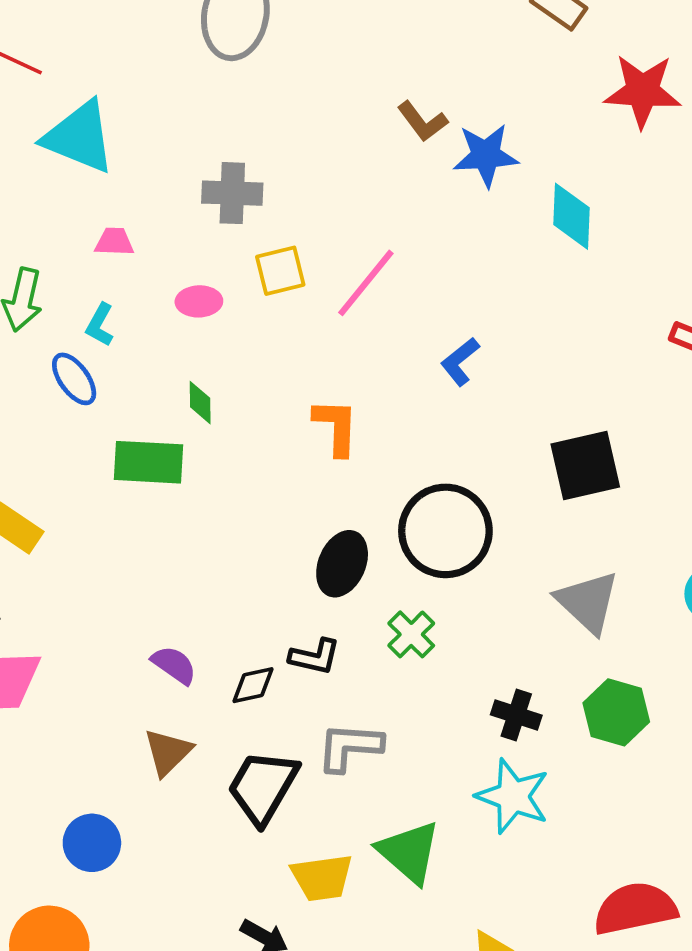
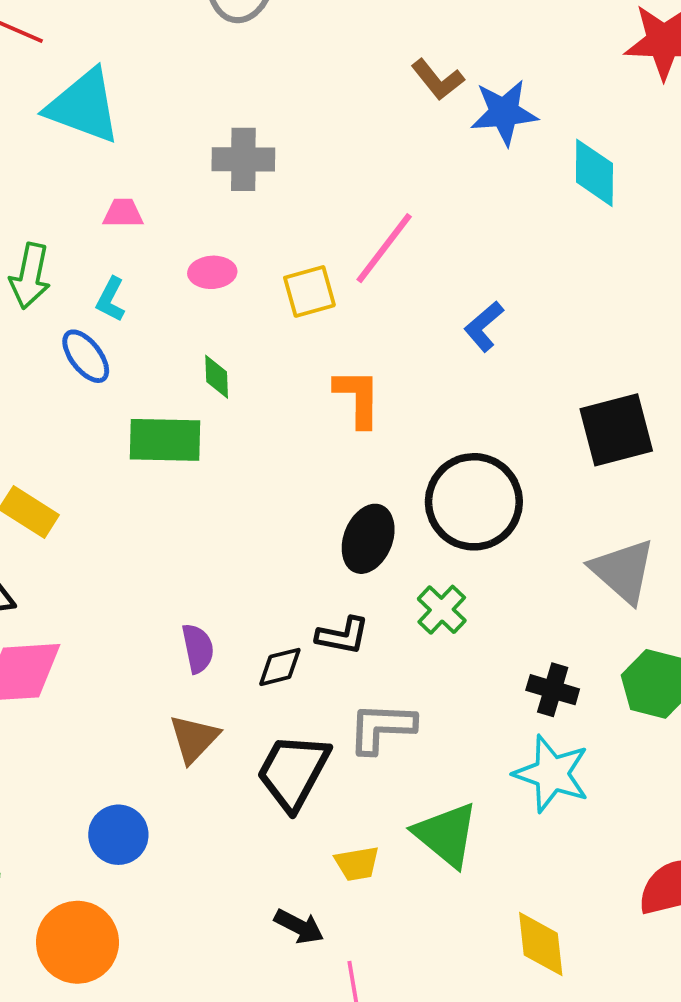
yellow square: (280, 271) -> (309, 291), moved
purple semicircle: (174, 665) -> (198, 648), turned 45
yellow trapezoid: (322, 878) -> (357, 864), size x0.7

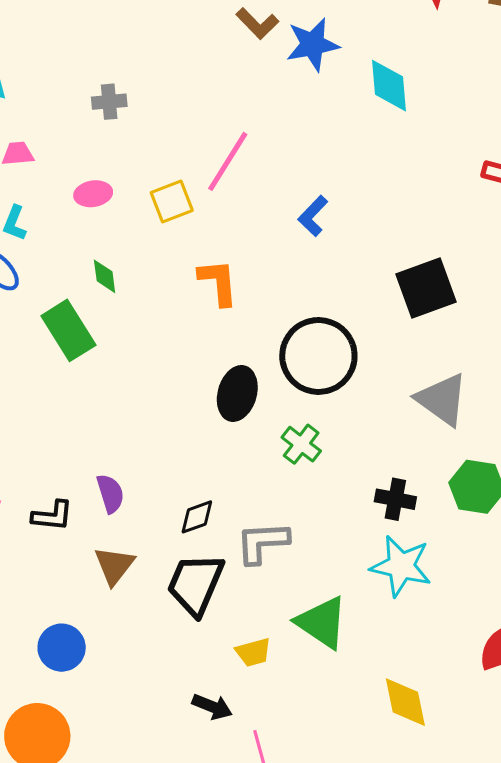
gray cross: (243, 159) -> (109, 102), size x0.7
green rectangle: (165, 440) -> (68, 330), turned 62
black L-shape: (343, 636) -> (52, 516), moved
black diamond: (280, 667) -> (197, 517), moved

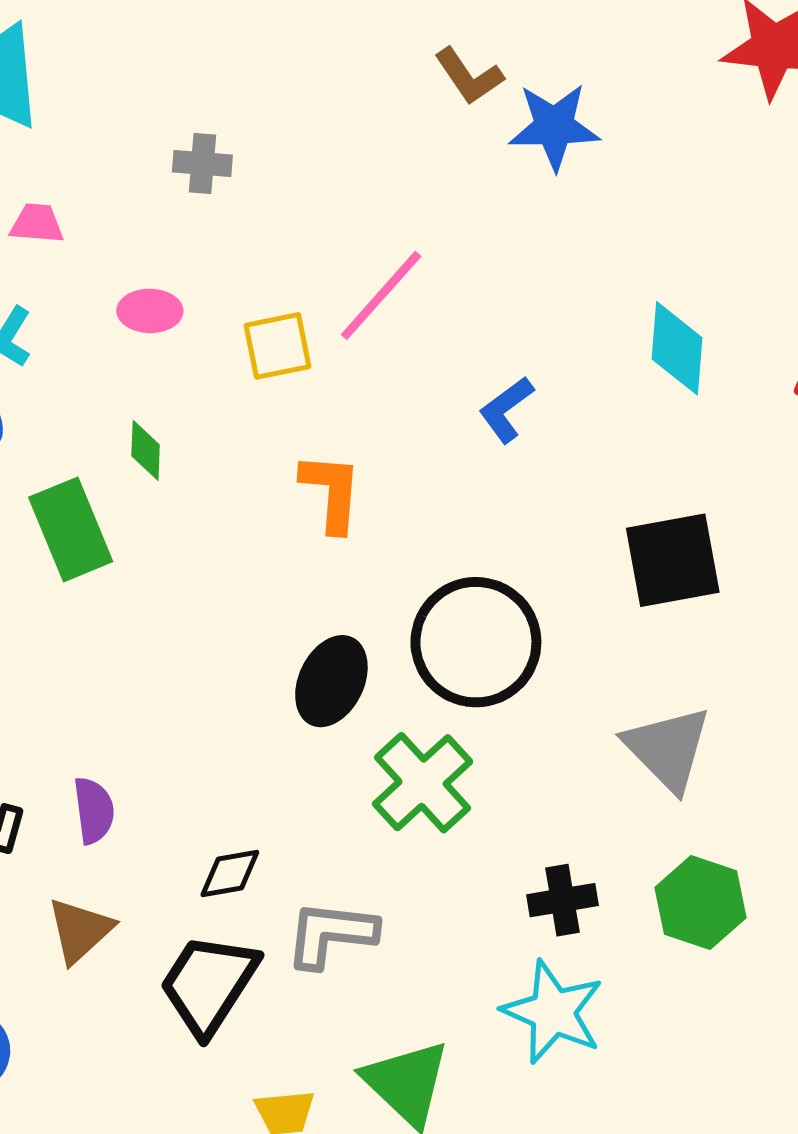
cyan diamond: (389, 86) -> (677, 348), moved
green cross: (301, 444) -> (423, 783), size x1.5
black cross: (395, 499) -> (562, 900), turned -30

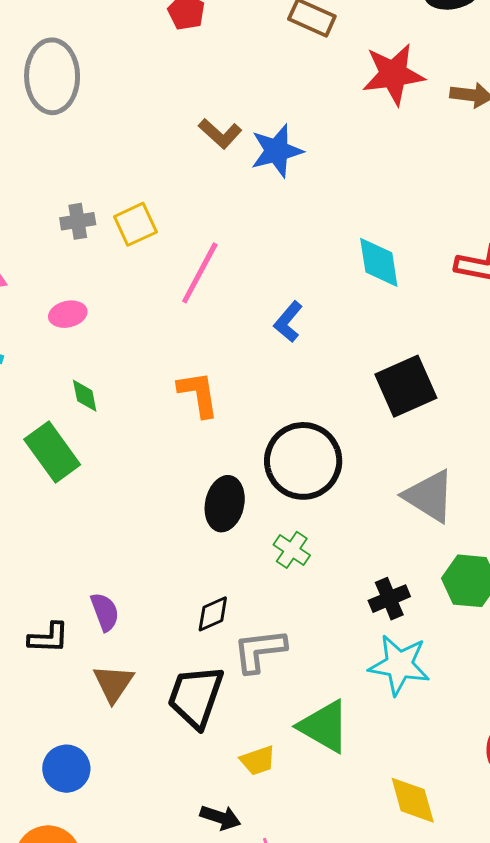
yellow square: (277, 346) -> (135, 224), moved
green cross: (423, 783) -> (292, 550), size x0.6
black diamond: (230, 873) -> (213, 614), moved

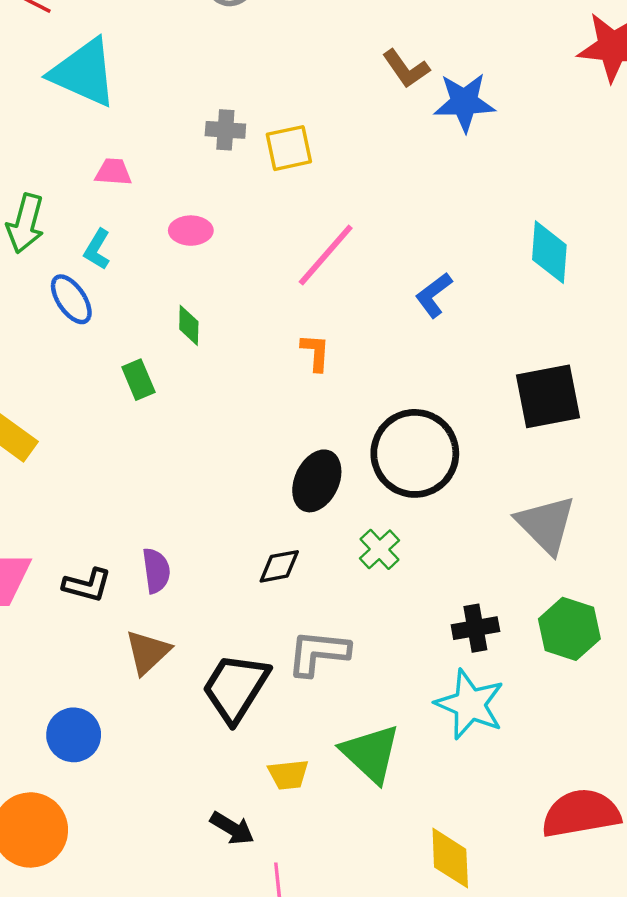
pink line: (200, 273) -> (326, 255), moved
orange L-shape: (198, 394) -> (315, 352), size x0.7
green rectangle: (52, 452) -> (138, 380), size x0.6
black diamond: (213, 614) -> (279, 566), moved

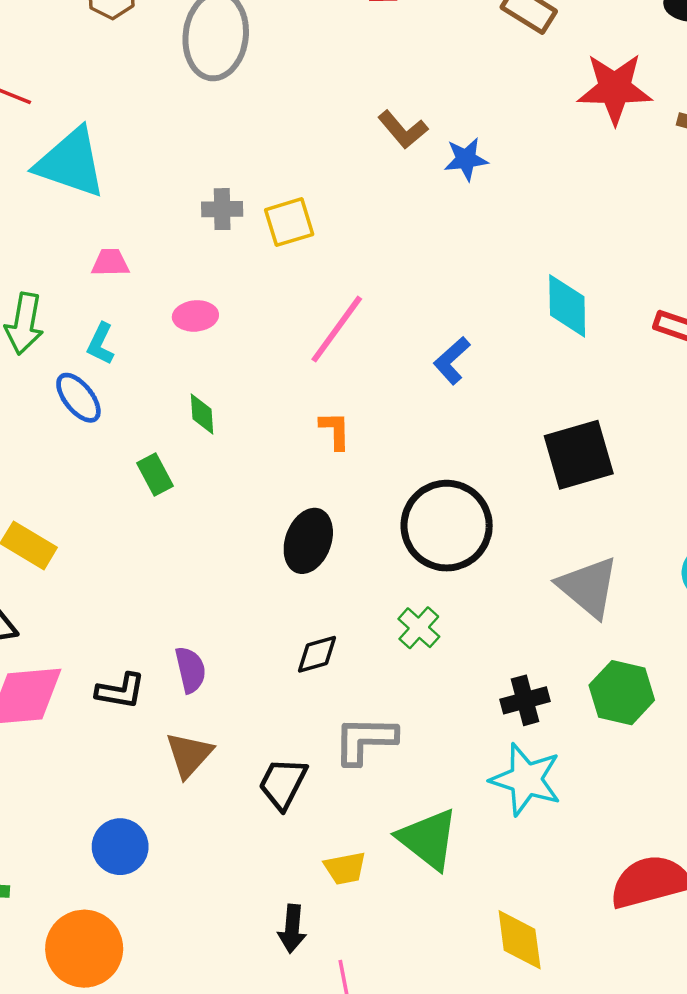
blue star: (464, 102) -> (466, 159), size x0.7
black ellipse: (317, 481) -> (308, 541), moved
black trapezoid: (236, 688) -> (283, 783), size x0.7
black arrow: (232, 828) -> (292, 929), turned 69

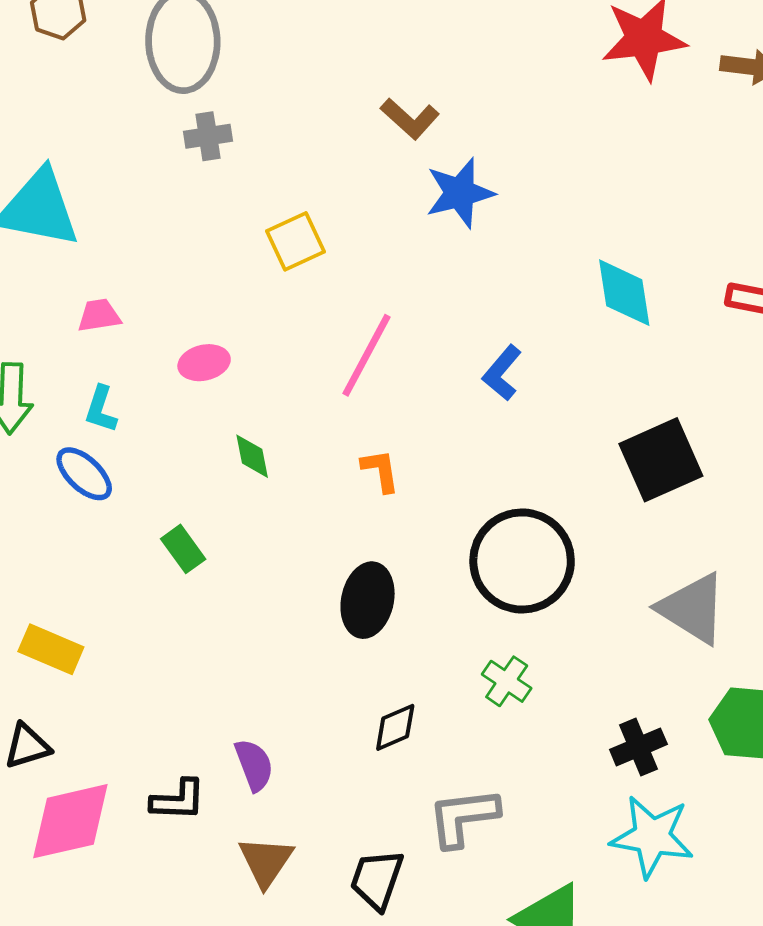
blue star: (466, 159) -> (460, 193), moved, size x1.4
gray cross: (222, 209) -> (208, 136), moved
green diamond: (202, 414) -> (252, 456), moved

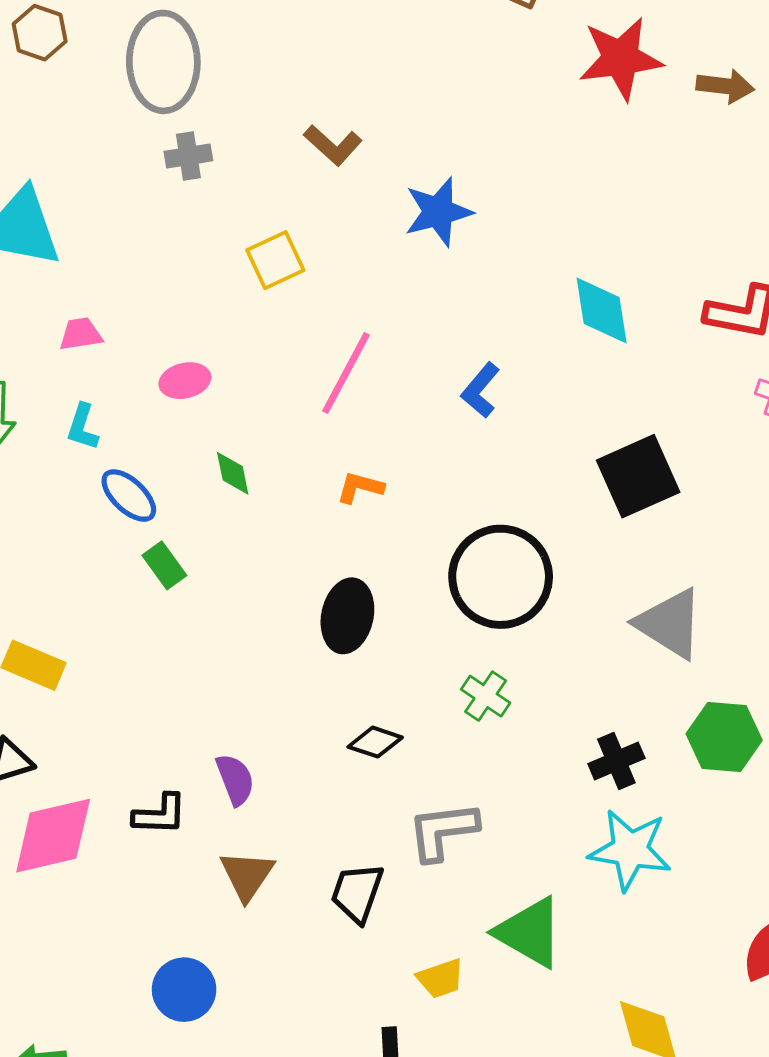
brown L-shape: (410, 119) -> (333, 145), moved
orange L-shape: (380, 471) -> (360, 487), turned -66
blue ellipse: (84, 474) -> (129, 496), moved
black diamond: (395, 727) -> (375, 742), turned 42

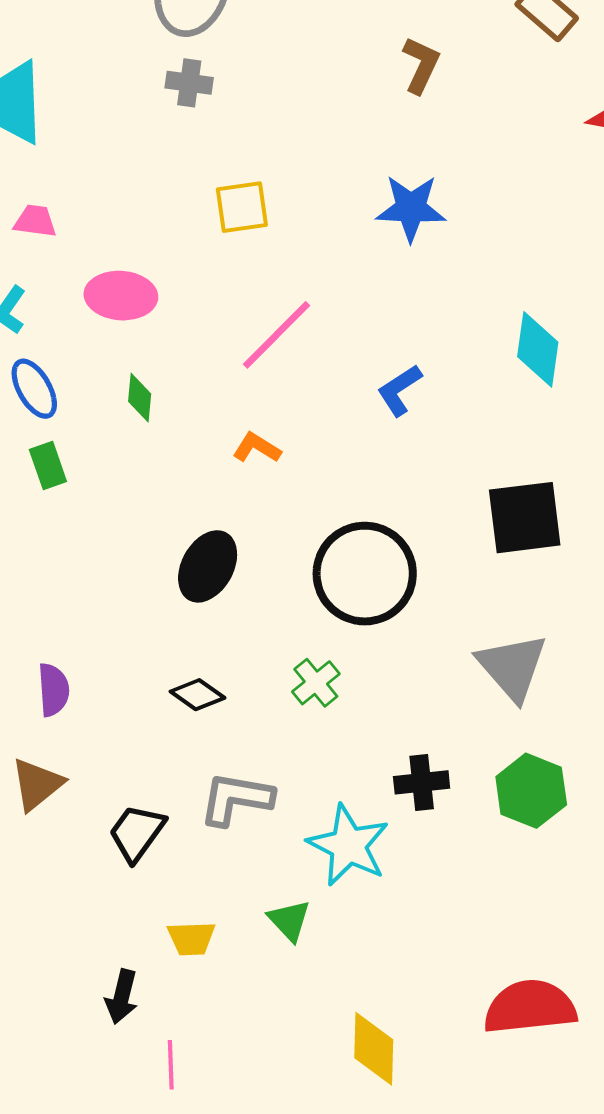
brown L-shape: (333, 145) -> (421, 65), moved, turned -124
pink ellipse: (185, 381) -> (121, 296), size x1.4
cyan star: (630, 850) -> (348, 845), moved
green triangle: (529, 932) -> (289, 920), size x0.6

